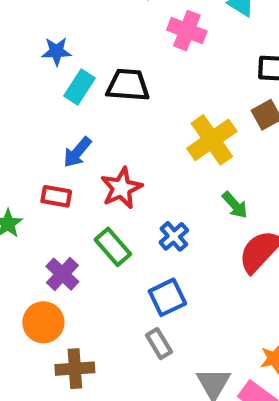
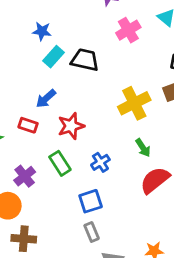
pink cross: (187, 31) -> (128, 30), turned 30
gray rectangle: (159, 344) -> (92, 232), moved

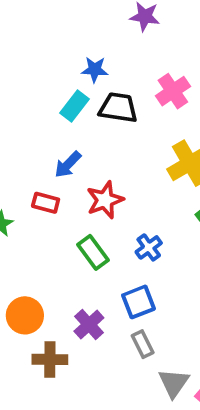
pink cross: (128, 30) -> (173, 91), moved
blue star: (42, 31) -> (95, 70), moved
purple cross: (25, 176) -> (89, 325), moved

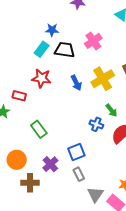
blue arrow: (68, 165) -> (76, 83), moved, turned -70
red star: (105, 200) -> (42, 78), moved, turned 30
red rectangle: (46, 203) -> (19, 96), moved
blue cross: (149, 247) -> (96, 124), moved, turned -32
green rectangle: (93, 252) -> (39, 129), moved

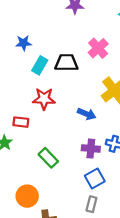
blue star: (52, 30) -> (24, 43), moved
blue arrow: (76, 83) -> (87, 114), moved, turned -35
purple cross: (50, 164) -> (91, 149), moved, turned -35
gray rectangle: (79, 174) -> (91, 204), moved, turned 48

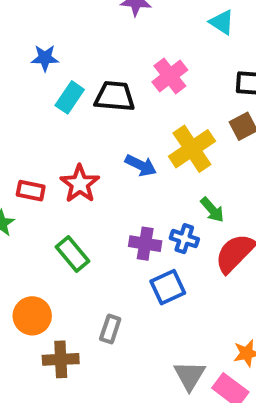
red star: (44, 99) -> (80, 184), moved, turned 30
blue arrow: (87, 114) -> (141, 165), moved
blue square: (95, 178) -> (168, 287), moved
gray rectangle: (91, 204) -> (110, 329), moved

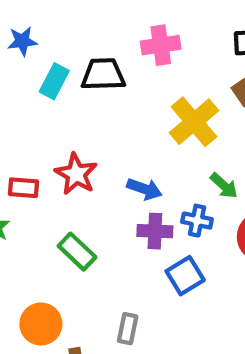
pink cross: (170, 76) -> (161, 45), turned 36
blue arrow: (141, 165) -> (144, 189), moved

